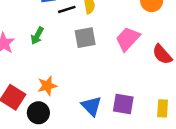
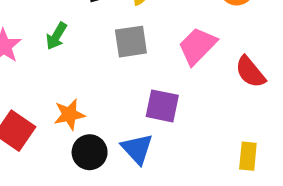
purple square: (123, 104) -> (162, 106), moved
black circle: (38, 113) -> (90, 152), moved

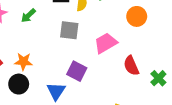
black circle: (90, 152) -> (19, 84), moved

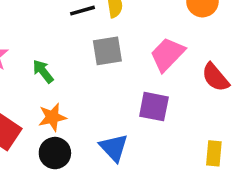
green arrow: (28, 16) -> (43, 71), moved, turned 112
purple square: (77, 71) -> (154, 107), moved

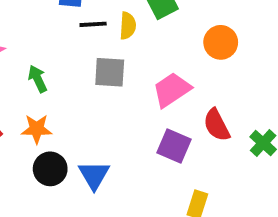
purple square: (154, 107) -> (174, 146), moved
black circle: (55, 153) -> (50, 169), moved

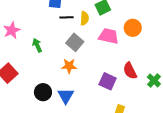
gray square: (110, 72) -> (75, 42), turned 36
pink trapezoid: (172, 90) -> (109, 36), moved, turned 45
orange star: (37, 129) -> (69, 66), moved

